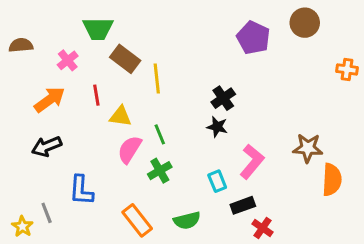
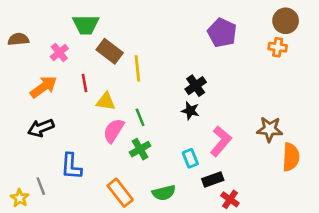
brown circle: (305, 23) -> (286, 21), moved
orange cross: (347, 69) -> (278, 47), moved

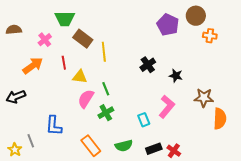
brown circle: (286, 21) -> (196, 16), moved
black star: (190, 111) -> (176, 76), moved
black arrow: (41, 128) -> (16, 97), moved
black rectangle: (213, 180) -> (154, 149), moved

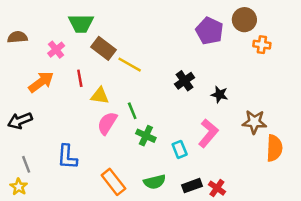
yellow line: (104, 52) -> (130, 65), turned -54
green cross: (106, 113) -> (146, 136), moved, turned -35
gray line: (31, 141) -> (26, 164), moved

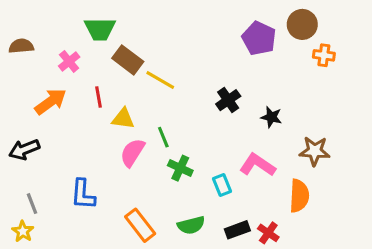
pink L-shape: (208, 133) -> (257, 165), turned -96
orange semicircle: (274, 148) -> (299, 196), moved

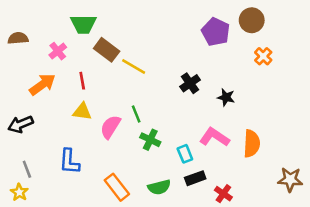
orange cross: (324, 55) -> (263, 56), moved, turned 36
yellow triangle: (123, 119) -> (82, 111), moved
brown star: (315, 151) -> (290, 180), moved
orange semicircle: (299, 196) -> (252, 144), moved
black rectangle: (237, 230) -> (195, 178), moved

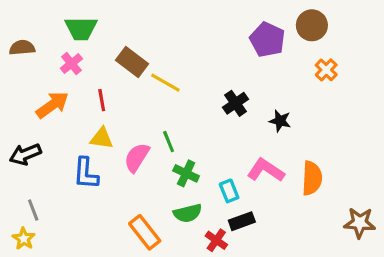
green trapezoid: (83, 24) -> (81, 28), moved
blue L-shape: (69, 162) -> (86, 173), moved
green semicircle: (159, 187) -> (188, 213), moved
red cross: (223, 194) -> (216, 240), moved

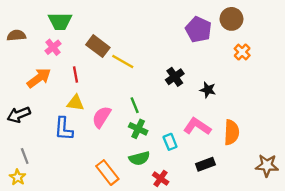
green line: (169, 142) -> (135, 105), moved
black rectangle: (242, 221) -> (205, 164), moved

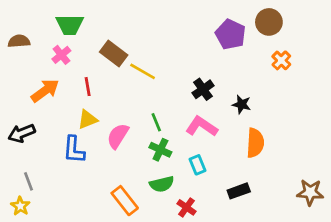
yellow triangle: (75, 103) -> (88, 120), turned -30
pink L-shape: (197, 126) -> (202, 126), moved
orange semicircle: (231, 132) -> (255, 143), moved

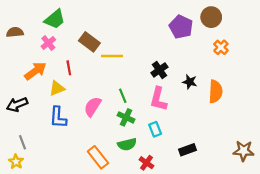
green trapezoid: (70, 25) -> (55, 19), turned -40
yellow line: (143, 71) -> (112, 56), turned -30
yellow triangle: (88, 120) -> (57, 88), moved
pink L-shape: (202, 126) -> (158, 99), turned -110
orange semicircle: (255, 143) -> (216, 92), moved

